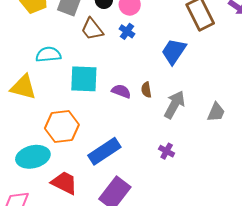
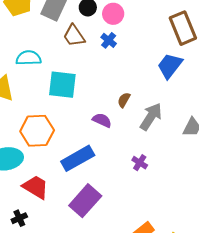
blue trapezoid: (174, 51) -> (170, 66), moved
brown semicircle: (146, 90) -> (124, 100), turned 35
purple semicircle: (121, 91) -> (102, 120), moved

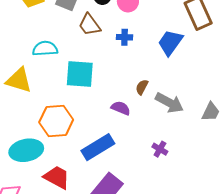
blue cross: (109, 40) -> (125, 37), moved, turned -35
blue trapezoid: (170, 66) -> (170, 43), moved
gray arrow: (151, 117) -> (169, 103), turned 88

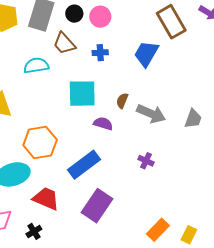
cyan semicircle: (45, 49) -> (36, 65), moved
cyan square: (80, 74) -> (82, 94), moved

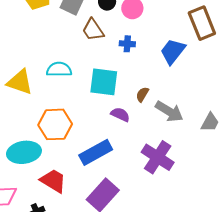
cyan semicircle: (36, 65) -> (59, 69), moved
purple cross: (146, 161) -> (158, 157), size x2.0

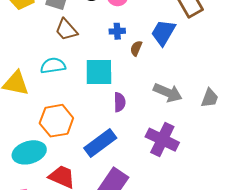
brown trapezoid: (93, 30) -> (66, 30), moved
brown semicircle: (142, 94) -> (136, 48), moved
purple semicircle: (120, 115) -> (120, 102), turned 72

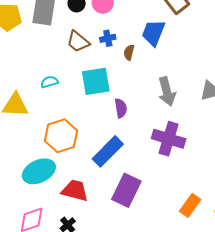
brown trapezoid: (66, 30) -> (78, 42), moved
cyan semicircle: (53, 66) -> (49, 82), size x0.7
gray arrow: (168, 93) -> (167, 91), turned 60

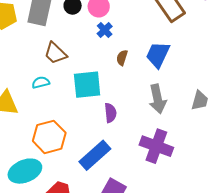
blue trapezoid: (153, 33) -> (158, 55), moved
blue cross: (108, 38) -> (105, 30), moved, turned -35
brown trapezoid: (78, 42) -> (55, 53), moved

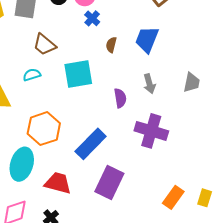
gray arrow: (157, 99) -> (149, 84), size x0.7
purple semicircle: (110, 113) -> (120, 98), moved
cyan ellipse: (25, 171) -> (22, 164), turned -48

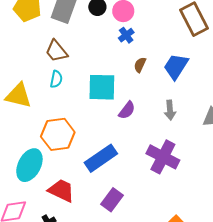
brown trapezoid: (45, 45) -> (56, 51), moved
cyan semicircle: (32, 75) -> (56, 79), turned 108
purple semicircle: (120, 98) -> (127, 110), moved, turned 36
purple rectangle: (109, 183) -> (112, 200), size x0.7

